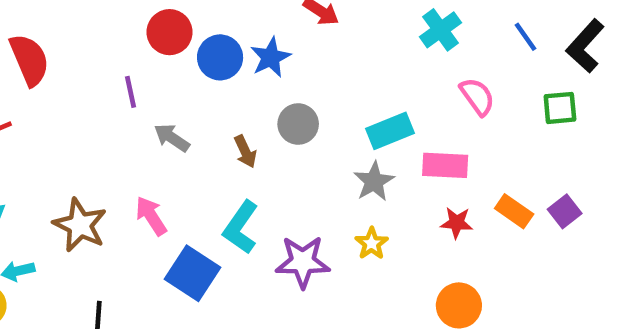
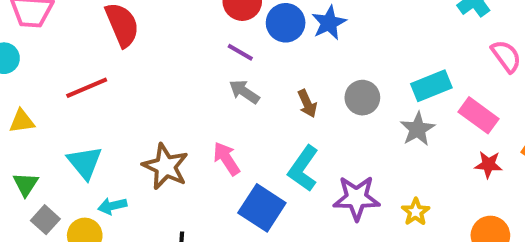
purple line: (130, 92) -> (240, 52), moved, turned -48
gray circle: (298, 124) -> (362, 98), moved
pink rectangle: (445, 165) -> (479, 115), turned 33
yellow star: (372, 243) -> (416, 212), moved

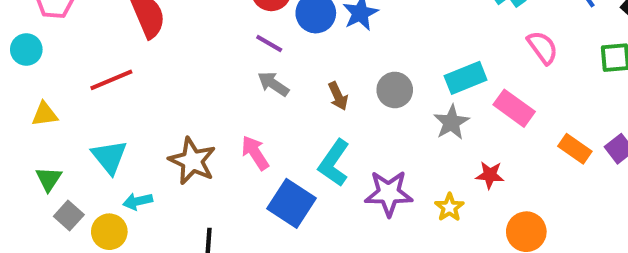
red star: (488, 165) -> (490, 175), moved

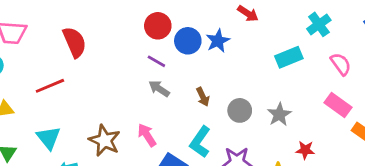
cyan rectangle: (466, 78) -> (289, 57), moved
gray circle: (395, 90) -> (240, 110), moved
pink rectangle: (514, 108) -> (338, 105), moved

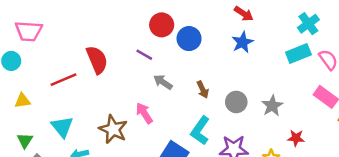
blue star: (218, 41) -> (242, 42), moved
red semicircle: (75, 42) -> (97, 60), moved
cyan rectangle: (289, 57) -> (298, 53), moved
purple line: (156, 61) -> (144, 55), moved
pink arrow: (147, 135) -> (144, 113), moved

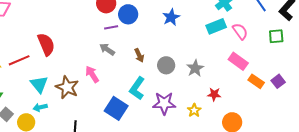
purple line: (144, 55) -> (111, 27), moved, turned -40
red semicircle: (97, 60) -> (46, 44), moved
red line: (63, 80) -> (19, 60), moved
cyan triangle: (62, 127) -> (39, 84), moved

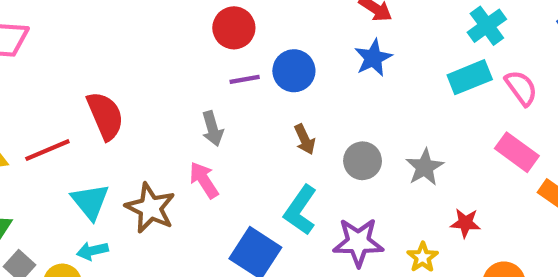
blue circle: (128, 14) -> (294, 71), moved
gray arrow: (107, 49) -> (212, 129), moved, turned -140

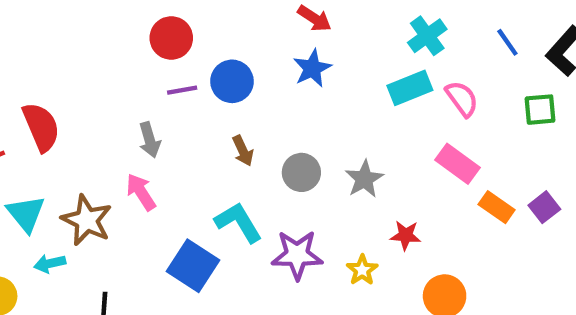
cyan L-shape: (300, 210) -> (239, 222), turned 114
cyan arrow: (92, 251) -> (50, 264), moved

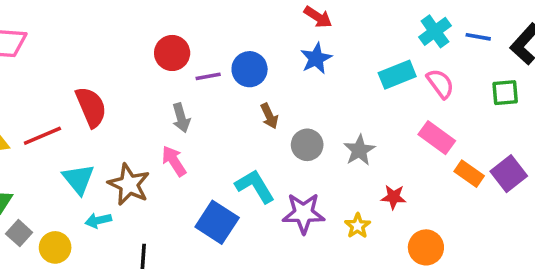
cyan cross: (427, 36) -> (435, 31), moved
red circle: (171, 38) -> (172, 53), moved
blue line: (507, 42) -> (478, 37), turned -45
brown arrow: (243, 151) -> (269, 116), moved
purple square: (544, 207) -> (509, 174), size x1.4

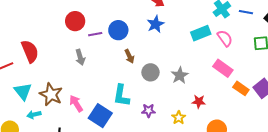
pink arrow: (174, 161) -> (76, 104), moved
cyan L-shape: (255, 186) -> (121, 95), turned -140
purple star: (304, 213) -> (148, 111), size x0.6

